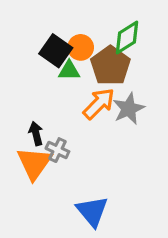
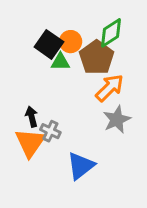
orange arrow: (99, 104) -> (110, 88), moved
gray star: (129, 109) -> (117, 120), moved
blue triangle: (92, 211) -> (81, 166), moved, turned 32

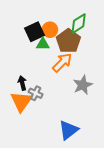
black square: (49, 44) -> (35, 32), turned 30
orange arrow: (110, 88) -> (62, 62), moved
blue triangle: (81, 166) -> (68, 130), moved

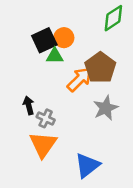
green diamond: (79, 24) -> (113, 18), moved
brown pentagon: (68, 41) -> (100, 68), moved
orange triangle: (21, 101) -> (43, 144), moved

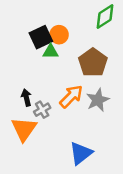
orange arrow: (79, 79) -> (71, 96), moved
gray cross: (46, 118) -> (42, 110), turned 35
orange triangle: (43, 144) -> (24, 129), moved

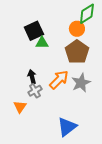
orange circle: (59, 35) -> (77, 29), moved
black arrow: (26, 98) -> (32, 77), moved
orange triangle: (24, 129) -> (20, 107), size x0.6

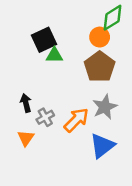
black arrow: (32, 77) -> (26, 103), moved
orange arrow: (59, 80) -> (76, 120), moved
blue triangle: (67, 127) -> (102, 146), moved

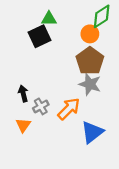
green triangle: (54, 55) -> (49, 19), moved
gray star: (105, 107) -> (90, 84), moved, turned -30

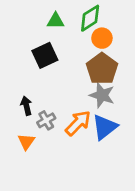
green diamond: (102, 16) -> (90, 18), moved
black square: (40, 36) -> (45, 55), moved
blue triangle: (92, 132) -> (105, 127), moved

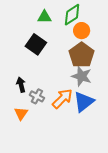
black square: (45, 55) -> (36, 44), turned -30
gray cross: (46, 120) -> (37, 96), turned -32

